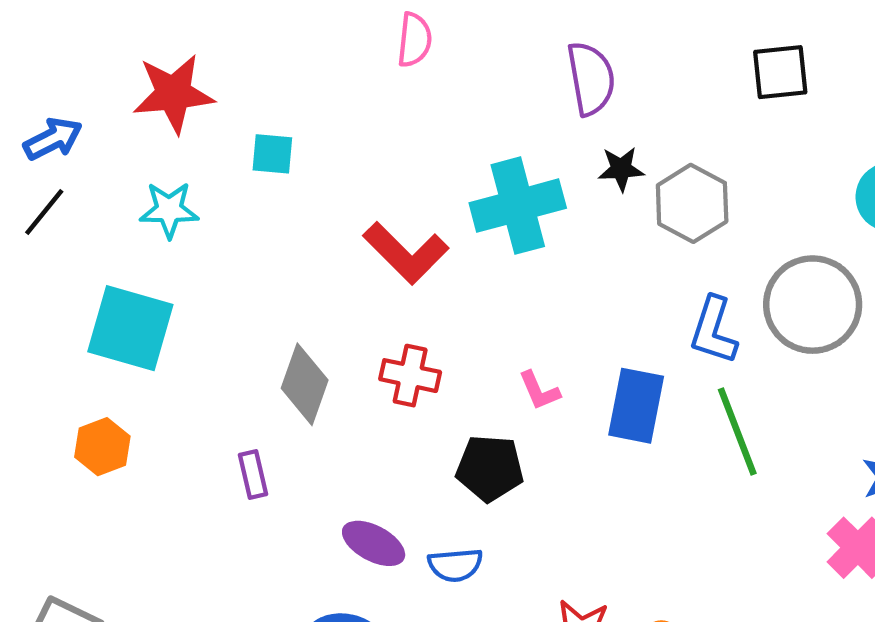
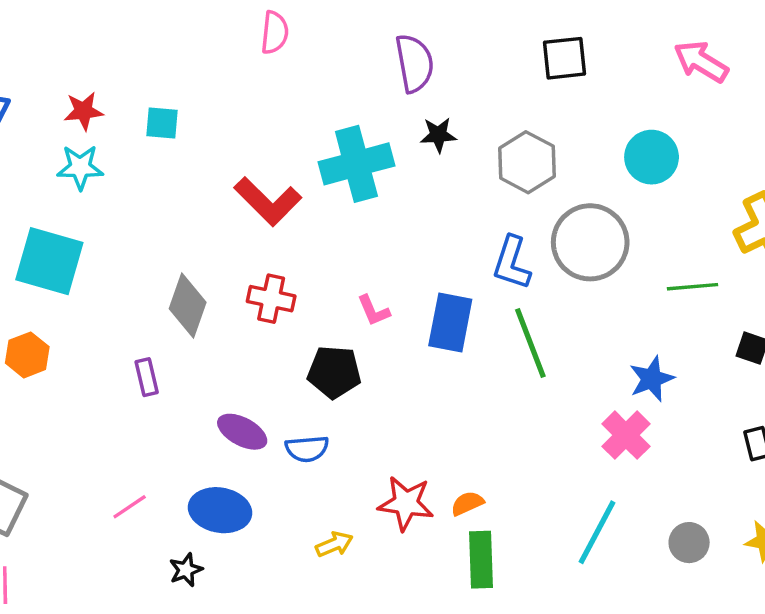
red star: (173, 94) -> (84, 111), moved, size x0.6
gray hexagon: (692, 203) -> (527, 162), moved

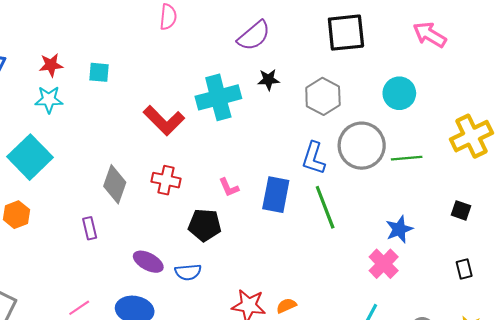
black square: (565, 58) -> (346, 33), size x1.4
purple semicircle: (414, 63) -> (254, 36), turned 60
cyan square: (49, 261) -> (30, 157), turned 30
green line: (692, 287) -> (407, 158), moved

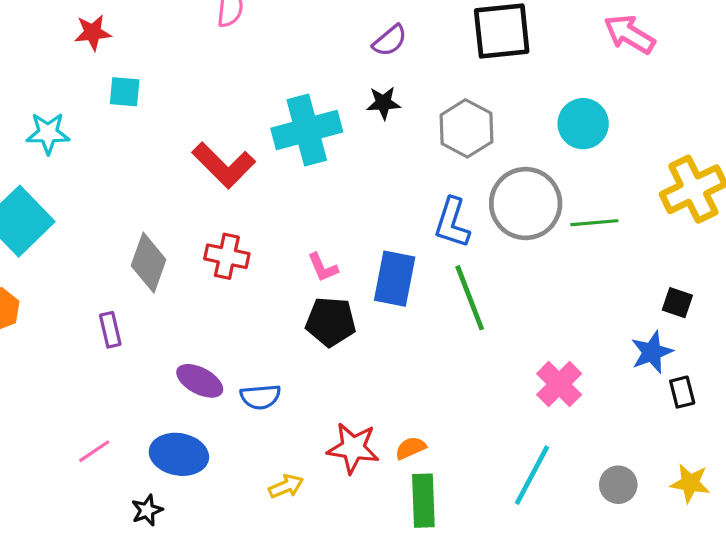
purple semicircle: (254, 36) -> (390, 41), moved, size x0.7
red star: (51, 65) -> (93, 33), moved
black pentagon: (205, 225) -> (331, 322), moved
blue star: (399, 229) -> (652, 352), moved

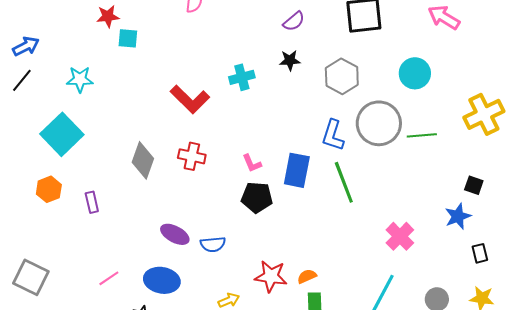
cyan square: (125, 92) -> (128, 38), moved
cyan cross: (307, 130) -> (242, 77), size x0.6
purple rectangle: (110, 330) -> (92, 202), moved
black rectangle: (682, 392) -> (480, 253), moved

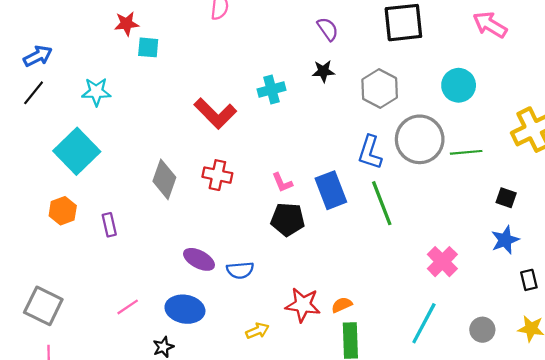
purple semicircle: (294, 21) -> (328, 29), turned -85
blue rectangle: (297, 170) -> (331, 190), turned -32
black square: (474, 185) -> (506, 198), moved

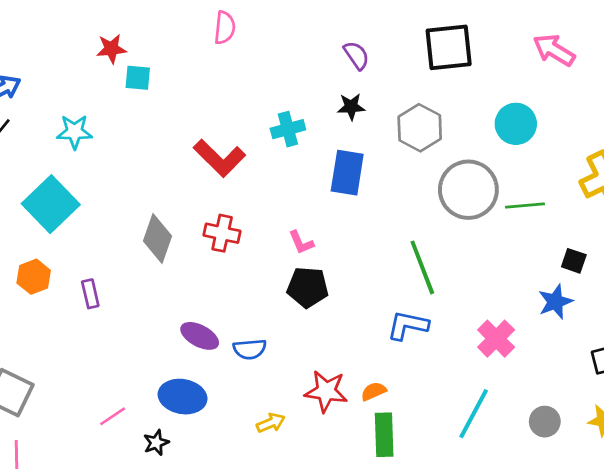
blue L-shape: (370, 152) -> (408, 325), moved, turned 84
blue rectangle: (331, 190) -> (347, 173), moved, turned 30
blue star: (505, 240) -> (555, 302), moved
pink line: (128, 307) -> (113, 416), moved

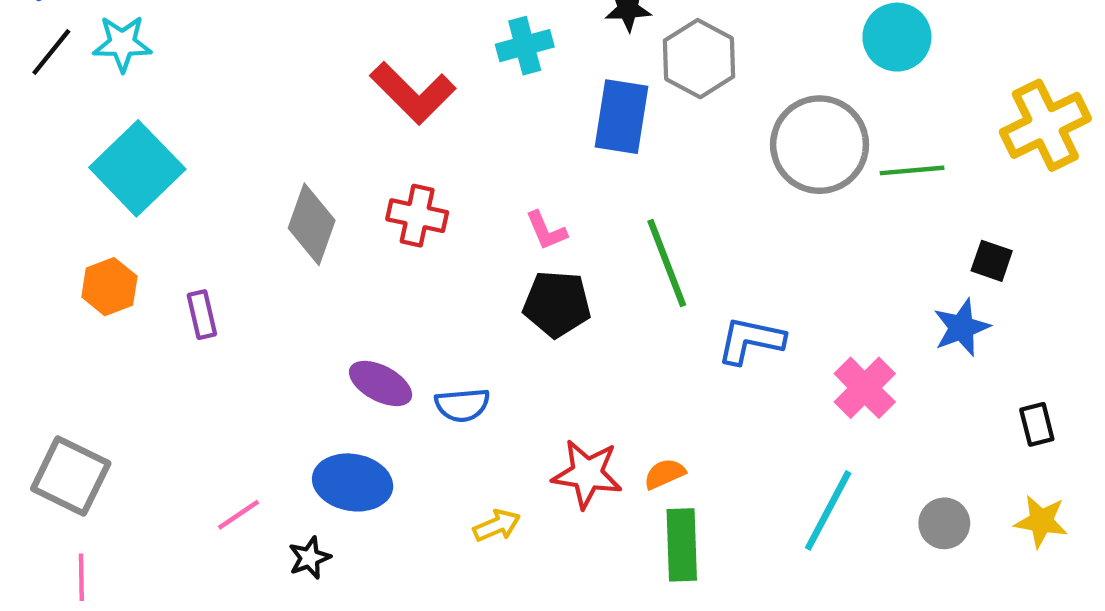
gray hexagon: (420, 128) -> (699, 59), moved
cyan star: (74, 132) -> (122, 43), moved
green line: (422, 267) -> (667, 263), moved
blue L-shape: (408, 325) -> (751, 340), moved

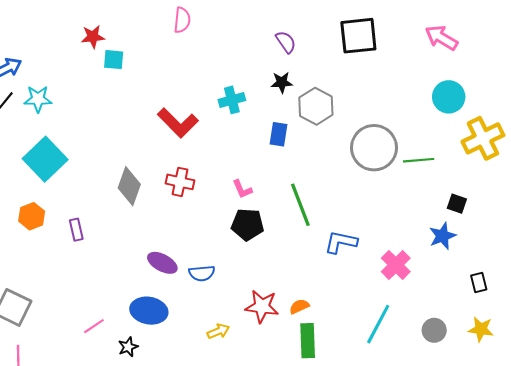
cyan circle: (897, 37) -> (449, 97), moved
blue rectangle: (622, 117) -> (279, 134), size x0.7

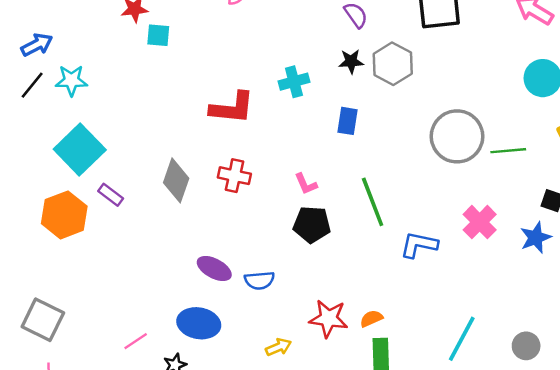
gray hexagon: (316, 106) -> (393, 64), moved
red L-shape: (178, 123) -> (232, 108), turned -39
orange hexagon: (32, 216) -> (64, 215), size x1.5
purple rectangle: (76, 230) -> (111, 195), moved, turned -40
pink cross: (396, 265) -> (480, 222), moved

